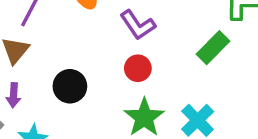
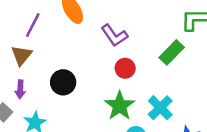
red circle: (138, 68) -> (125, 68), moved

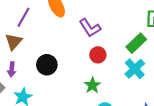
green star: (120, 106) -> (92, 85), size x0.7
cyan cross: (160, 108) -> (135, 69), moved

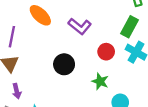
red circle: (98, 55) -> (106, 52), moved
black circle: (47, 65) -> (64, 64), moved

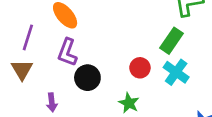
purple L-shape: (80, 26) -> (67, 52), moved, turned 65
purple arrow: (17, 91) -> (52, 102), moved

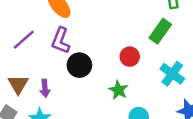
purple line: (28, 37) -> (24, 40), moved, turned 30
brown triangle: (22, 70) -> (18, 84), moved
cyan cross: (176, 72) -> (172, 74), moved

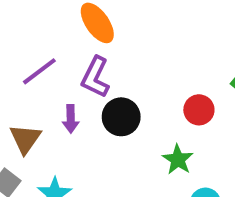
purple arrow: (45, 88) -> (71, 119), moved

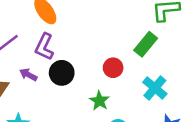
purple arrow: (71, 119) -> (28, 75), turned 120

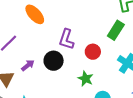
purple L-shape: (44, 47) -> (66, 39), moved
purple arrow: (28, 75) -> (28, 65), turned 120

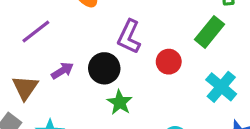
green star: (85, 79) -> (120, 102), moved

